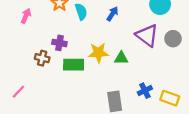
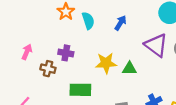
pink arrow: (26, 16) -> (27, 52), moved
green rectangle: (74, 65) -> (80, 90), moved

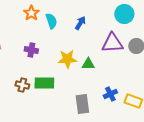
purple triangle: (156, 45) -> (112, 43), turned -40
brown cross: (48, 69) -> (22, 85), moved

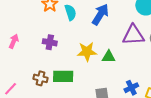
blue arrow: (80, 23) -> (100, 14), size x1.5

